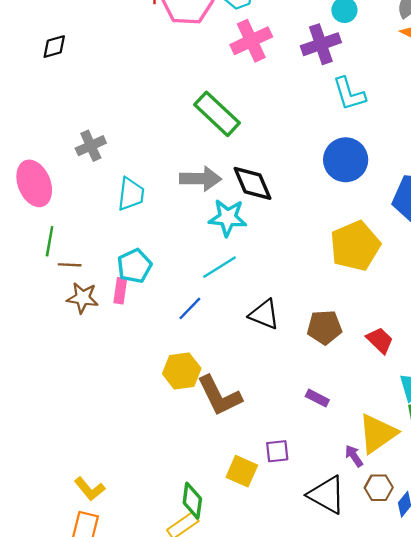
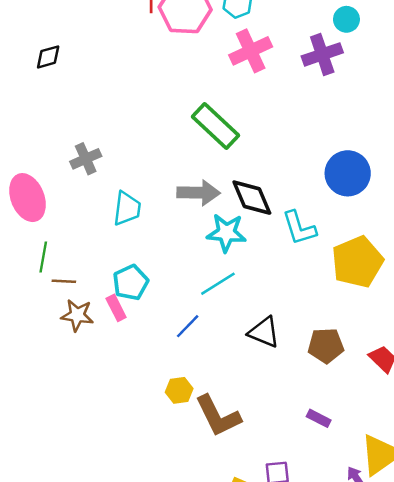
cyan L-shape: (349, 94) -> (299, 228), moved
pink rectangle: (120, 291) -> (116, 308), turned -35
yellow hexagon: (182, 371) -> (179, 390), size x0.7

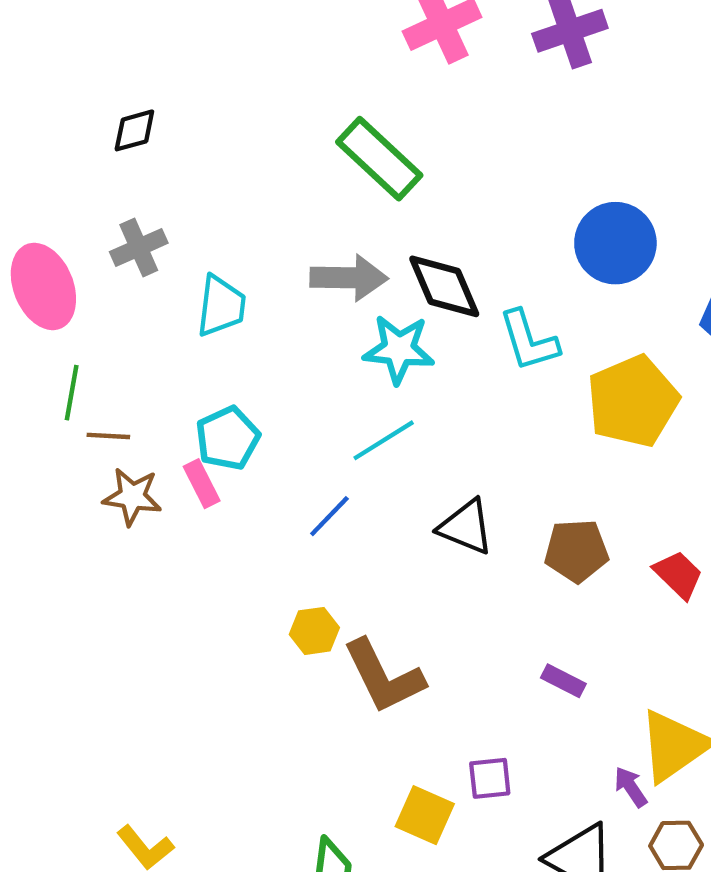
black diamond: (48, 57) -> (134, 130), moved
gray cross: (86, 159) -> (139, 247), moved

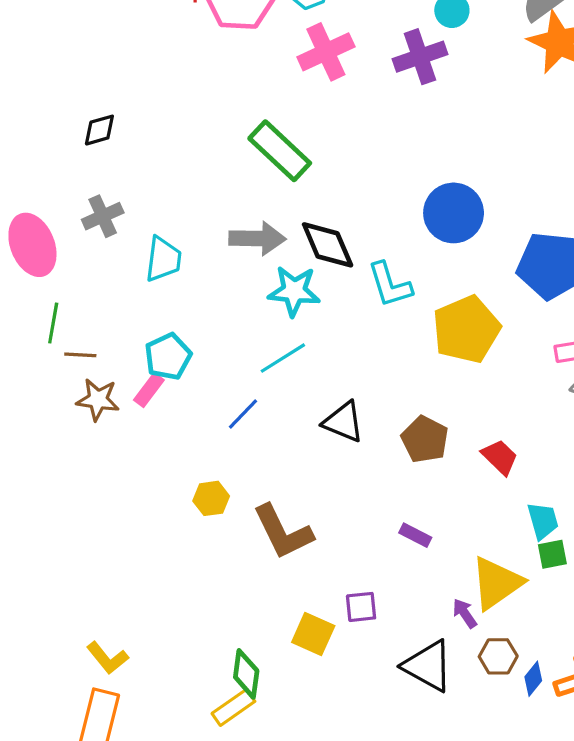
pink rectangle: (202, 484) -> (149, 390), turned 64
brown pentagon: (576, 551) -> (425, 439), turned 30
yellow hexagon: (314, 631) -> (211, 498), moved

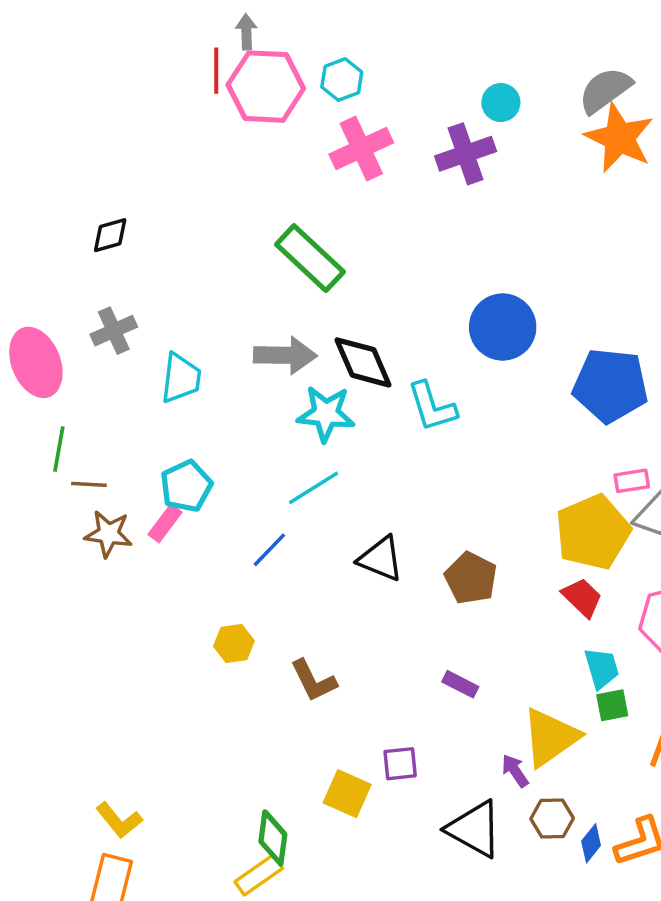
yellow pentagon: (466, 329) -> (593, 532), moved
red trapezoid: (500, 457) -> (582, 598), moved
brown L-shape: (283, 532) -> (313, 681), size x0.7

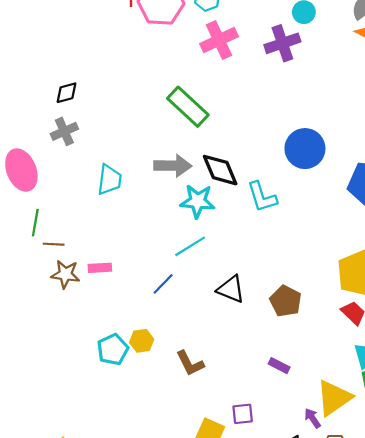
gray cross: (114, 331) -> (64, 131), moved
cyan pentagon: (186, 486) -> (113, 349), moved
pink rectangle: (165, 523) -> (100, 268), turned 50

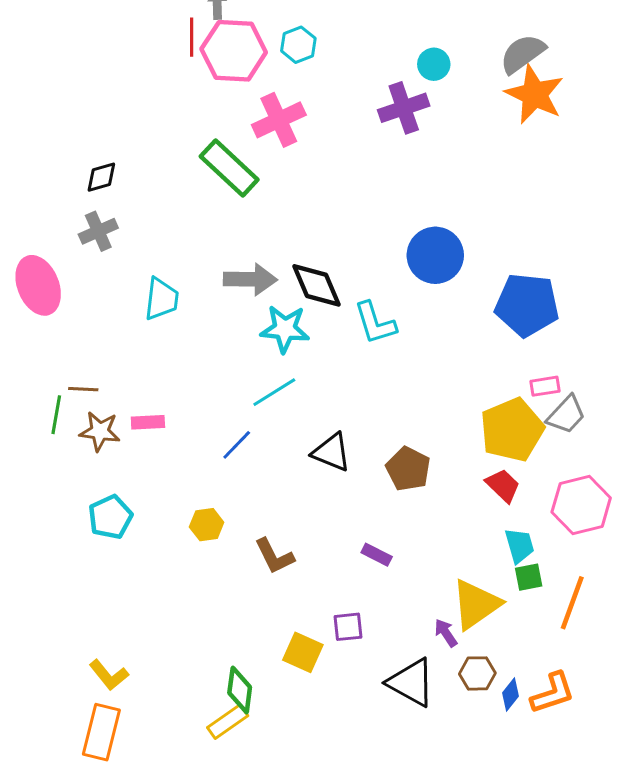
pink cross: (219, 40) -> (279, 120), moved
green rectangle: (188, 107) -> (229, 168), moved
green line: (35, 223) -> (56, 415), moved
cyan pentagon: (113, 349) -> (110, 517), moved
purple rectangle: (279, 366) -> (377, 555), moved

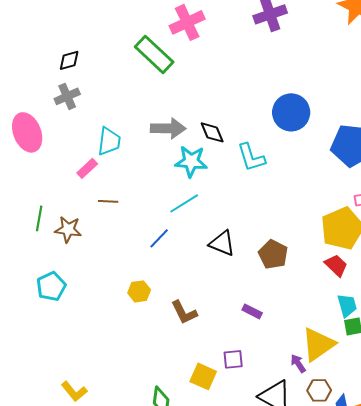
black diamond: (316, 285) -> (212, 132), size x0.7
brown line: (83, 389) -> (108, 201), moved
pink rectangle: (148, 422) -> (87, 168), moved, turned -40
cyan pentagon: (110, 517) -> (51, 286), moved

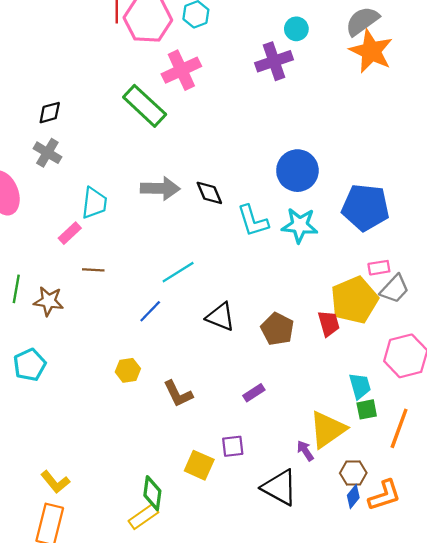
gray cross: (67, 96) -> (47, 153), turned -35
cyan star: (191, 161) -> (300, 225), moved
red trapezoid: (336, 265) -> (329, 323), moved, turned 30
purple rectangle: (252, 311) -> (254, 393), turned -60
brown hexagon: (319, 390) -> (353, 473), moved

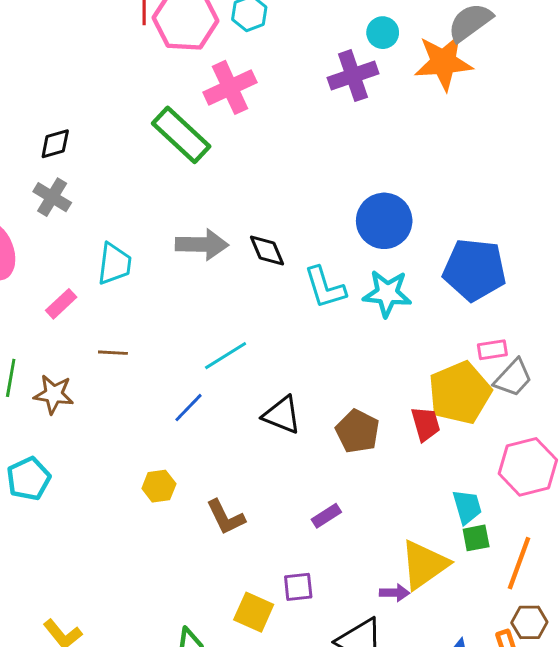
orange star: (371, 51) -> (443, 62), moved, turned -30
pink rectangle: (70, 233) -> (61, 304), moved
purple arrow: (305, 451) -> (395, 593), turned 125
brown hexagon: (353, 473) -> (529, 622), moved

